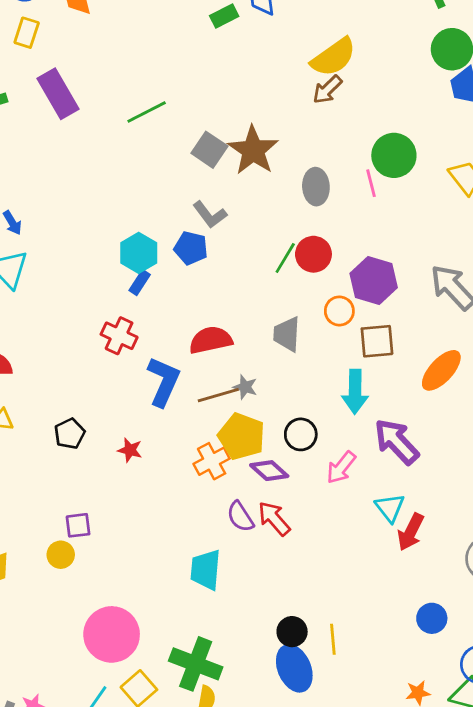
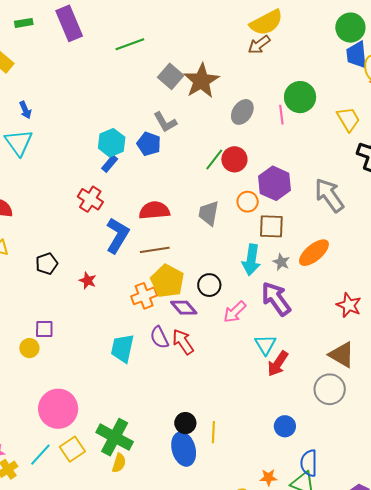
gray ellipse: (316, 187) -> (242, 112), turned 30
gray star: (245, 387) -> (281, 262), moved
cyan trapezoid: (206, 570) -> (122, 348), moved

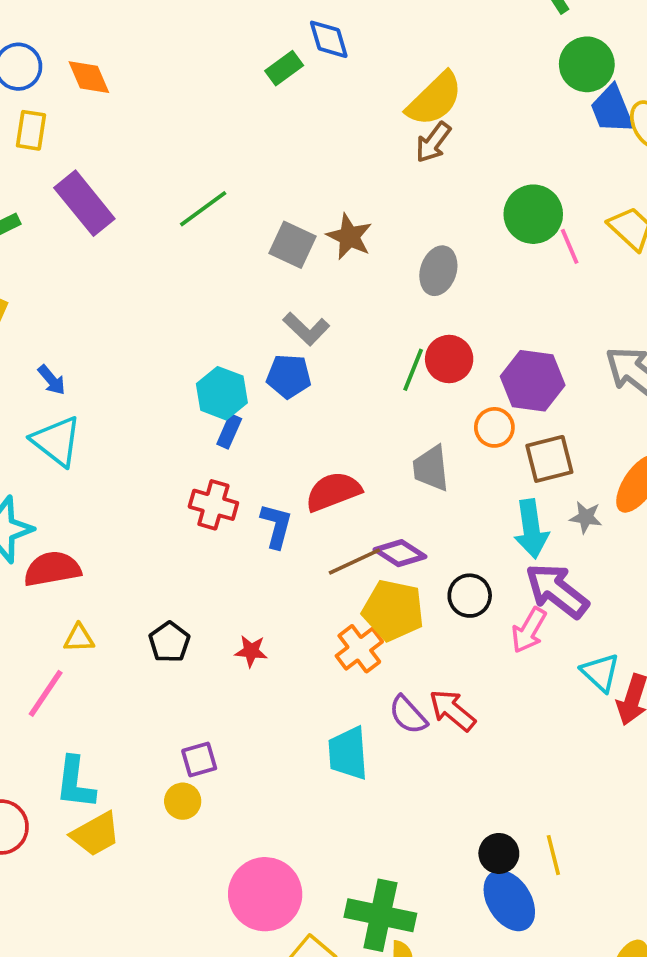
brown star: (201, 81) -> (349, 237), size x0.7
pink line: (281, 115) -> (570, 246), moved
blue L-shape: (117, 235) -> (276, 526), moved, size x0.7
purple arrow: (276, 299) -> (557, 591), moved
purple diamond: (184, 308) -> (400, 553), moved

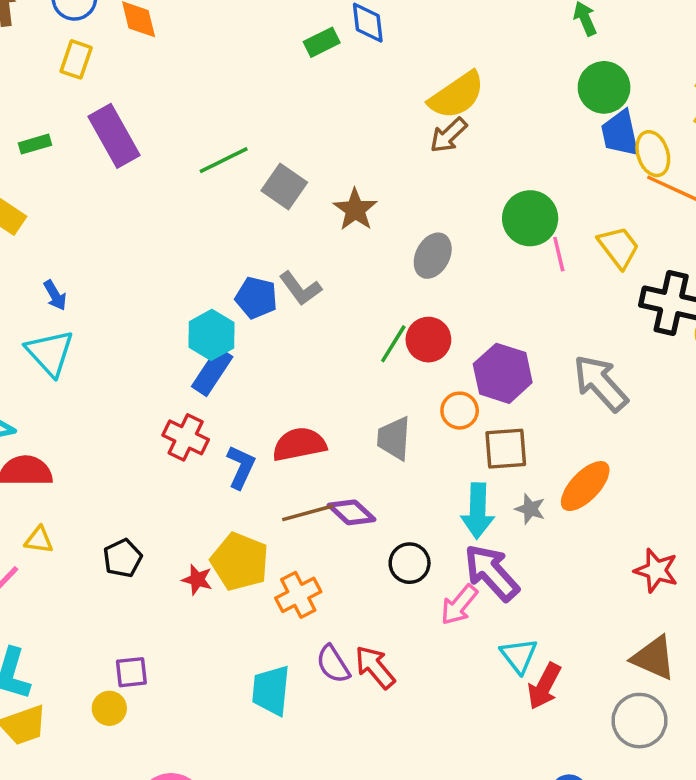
gray square: (292, 245) -> (284, 186), moved
blue pentagon: (289, 376) -> (256, 298), moved
blue rectangle: (229, 431) -> (212, 372), size x1.5
yellow pentagon: (393, 610) -> (240, 562), moved

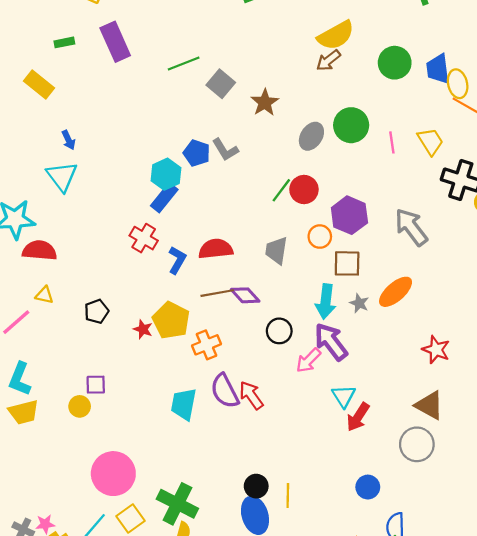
green circle: (604, 87) -> (395, 63), moved
green circle: (530, 218) -> (351, 125), moved
purple semicircle: (333, 664) -> (225, 391), size x1.4

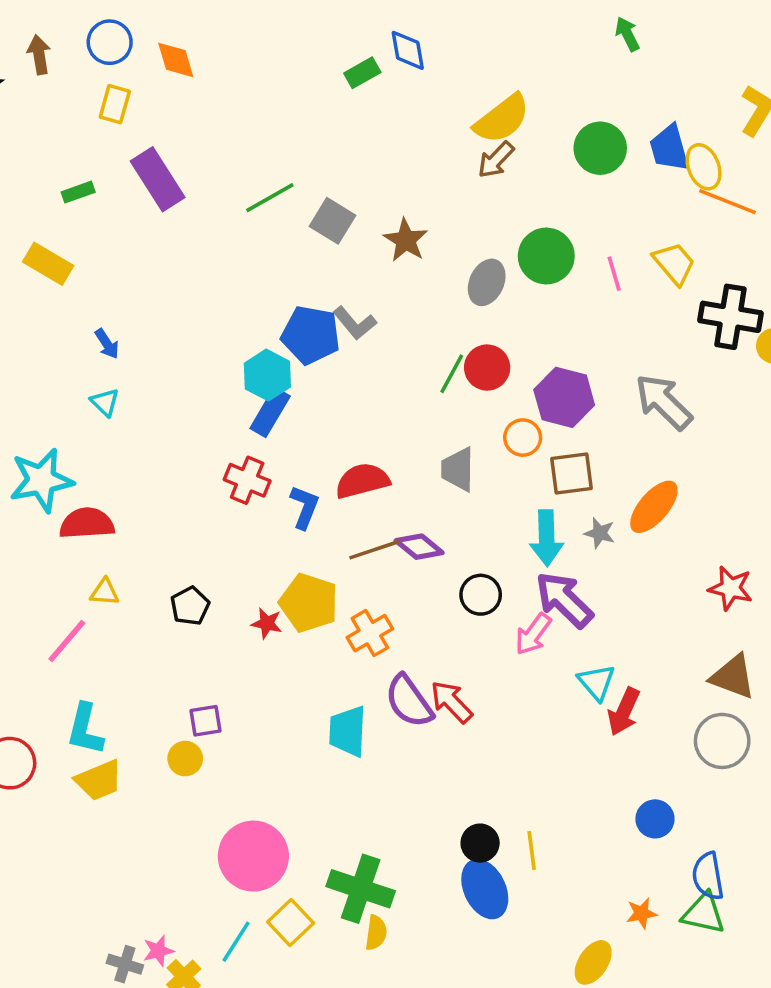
blue pentagon: (197, 153) -> (311, 335), size x1.4
cyan triangle: (62, 176) -> (105, 402), size x0.6

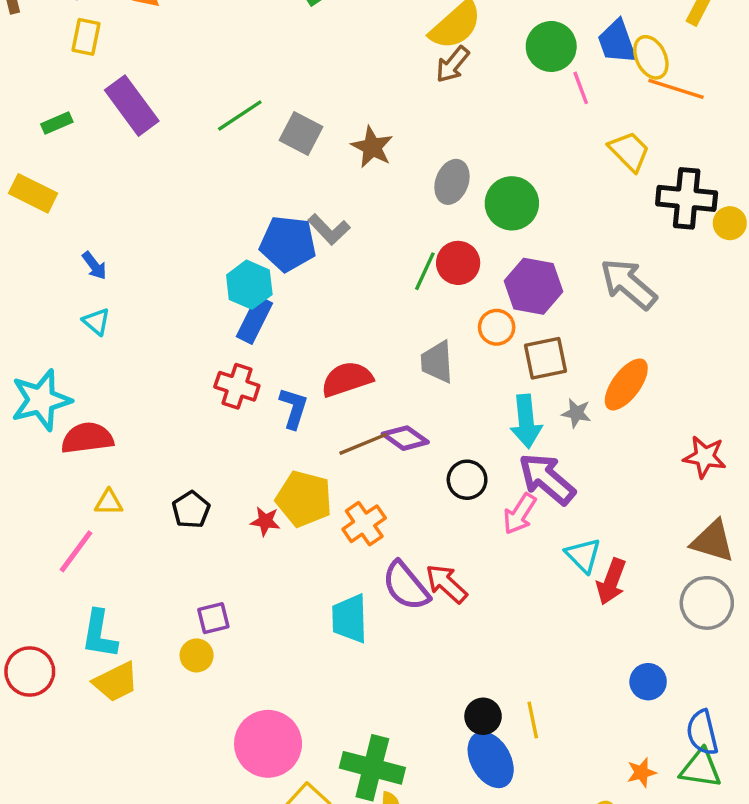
green circle: (546, 256) -> (512, 203), moved
pink line: (614, 274) -> (581, 88), moved

